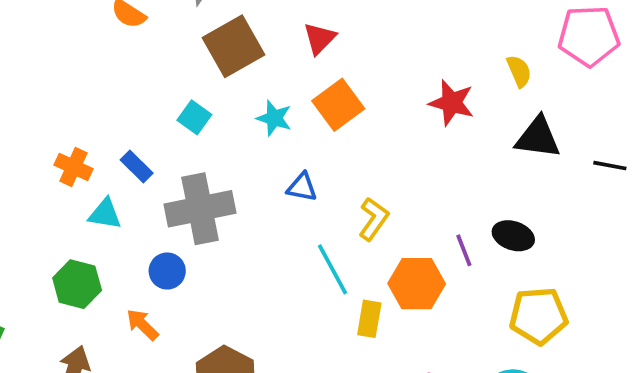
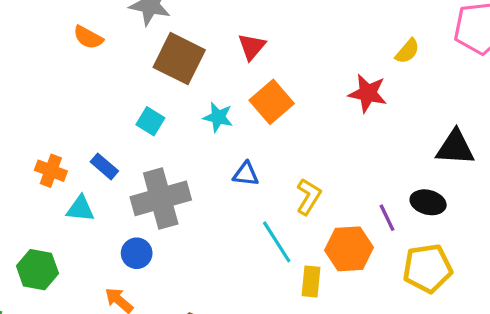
brown square: (234, 46) -> (179, 59), turned -30
yellow semicircle: (519, 71) -> (407, 51), moved, turned 68
black triangle: (538, 138) -> (455, 147), moved
green hexagon: (77, 284) -> (37, 270), moved
yellow pentagon: (538, 316) -> (427, 268), moved

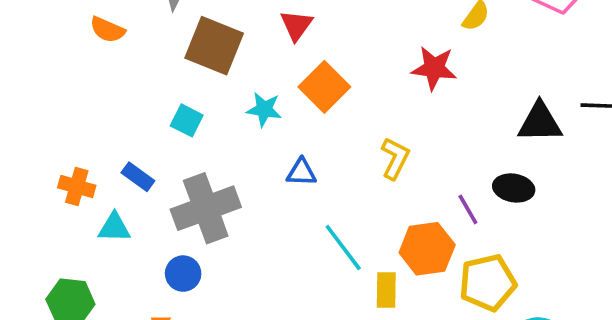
yellow L-shape: (309, 197) -> (395, 158), moved
yellow pentagon: (427, 268) -> (488, 283), moved

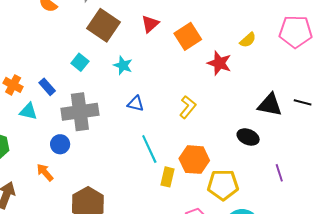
orange square: (324, 87) -> (188, 36), moved
purple line: (468, 209) -> (279, 173), moved

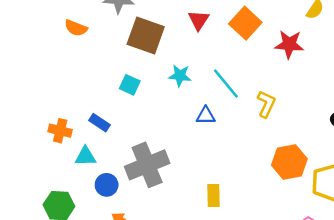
gray cross: (80, 112) -> (147, 165), moved
blue circle: (60, 144) -> (107, 185), moved
cyan line: (149, 149) -> (226, 84), moved
yellow rectangle: (168, 177) -> (214, 195), moved

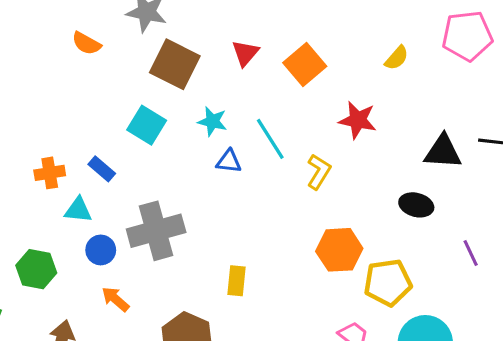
red star: (289, 44) -> (358, 120), moved
cyan square: (130, 85) -> (147, 125), size x1.4
blue triangle: (206, 116) -> (229, 161), moved
orange cross: (60, 131) -> (50, 173), turned -30

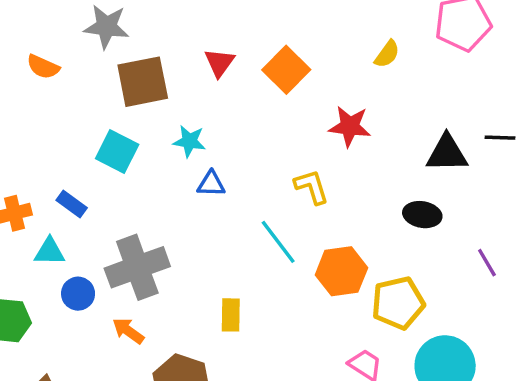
brown square: (175, 64) -> (143, 82), turned -33
cyan line: (270, 139) -> (278, 242), moved
yellow L-shape: (319, 172) -> (312, 187), turned -44
orange arrow: (115, 299) -> (128, 331), moved

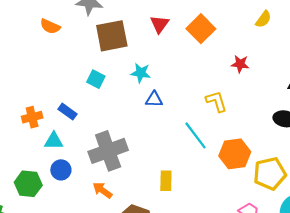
red star: (350, 126) -> (240, 64), size x0.7
cyan square: (117, 152) -> (96, 79), size x0.7
blue circle: (78, 294) -> (61, 170), moved

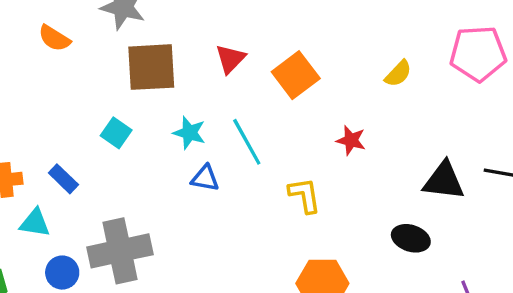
cyan line: (196, 135) -> (247, 142), moved
blue circle: (61, 170) -> (62, 273), moved

